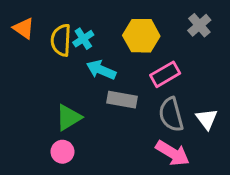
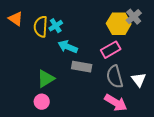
yellow hexagon: (141, 36) -> (119, 24), moved

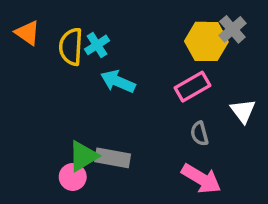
gray rectangle: (82, 67) -> (113, 158), moved
gray semicircle: (115, 77) -> (199, 134), size x0.6
green triangle: (46, 79) -> (83, 156), moved
white triangle: (139, 80) -> (243, 111), moved

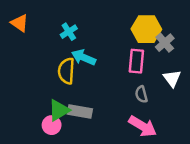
gray cross: (232, 29) -> (165, 43), moved
yellow semicircle: (71, 47) -> (66, 71), moved
pink rectangle: (193, 87) -> (136, 61), turned -55

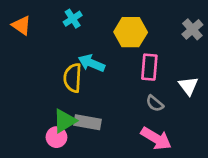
yellow hexagon: (146, 29) -> (131, 32), moved
cyan cross: (69, 32) -> (73, 19), moved
gray cross: (165, 43) -> (192, 29), moved
gray semicircle: (141, 94) -> (155, 103), turned -35

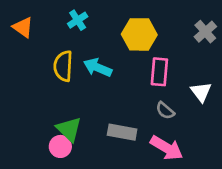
yellow semicircle: (73, 78) -> (63, 66), moved
green triangle: (65, 121) -> (69, 129), turned -45
gray rectangle: (87, 122) -> (122, 132), moved

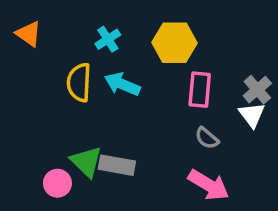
cyan cross: (78, 20) -> (108, 39), moved
gray cross: (205, 32) -> (257, 90), moved
gray rectangle: (122, 132) -> (117, 165), moved
pink circle: (60, 146) -> (57, 183), moved

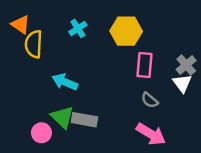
yellow semicircle: (79, 82) -> (34, 44), moved
cyan arrow: (122, 84) -> (65, 82), moved

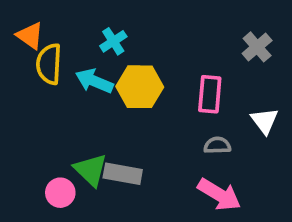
yellow hexagon: (126, 31) -> (140, 87), moved
gray cross: (186, 65) -> (257, 47), moved
cyan arrow: (65, 82) -> (94, 81), moved
gray semicircle: (150, 100) -> (217, 145), turned 138

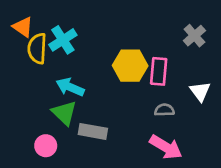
cyan cross: (113, 41) -> (63, 40), moved, size x1.4
cyan arrow: (94, 81) -> (70, 87), moved
yellow hexagon: (140, 87) -> (130, 66), moved
green triangle: (91, 170) -> (64, 113), moved

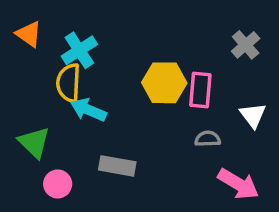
yellow semicircle: (37, 48) -> (68, 83), moved
green triangle: (64, 113) -> (34, 142), moved
pink arrow: (166, 147) -> (238, 184), moved

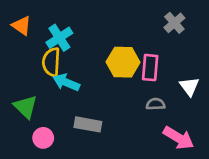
gray cross: (246, 45) -> (174, 23), moved

